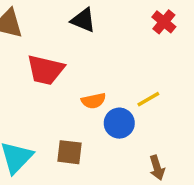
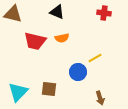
red cross: (164, 22) -> (104, 13), turned -32
orange semicircle: (94, 101) -> (62, 38), moved

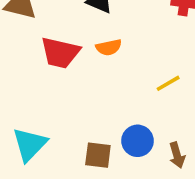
blue circle: (78, 72) -> (137, 141), moved
brown square: (49, 89) -> (98, 155), moved

